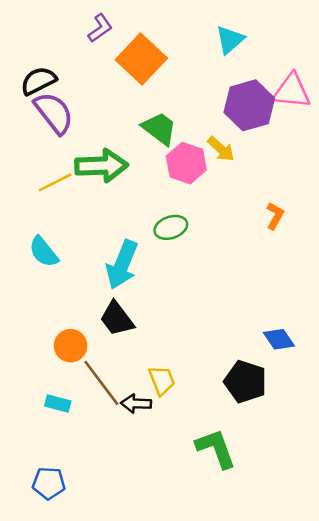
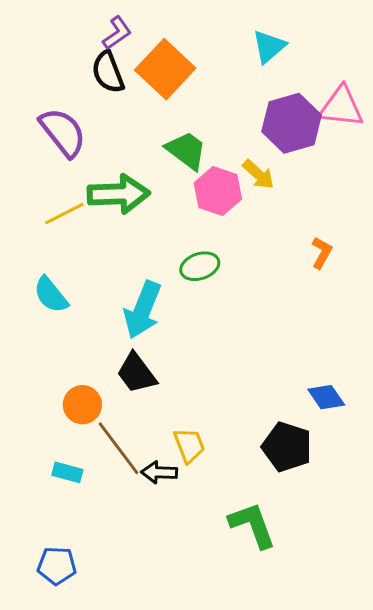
black semicircle: (38, 81) -> (108, 72), moved, turned -84

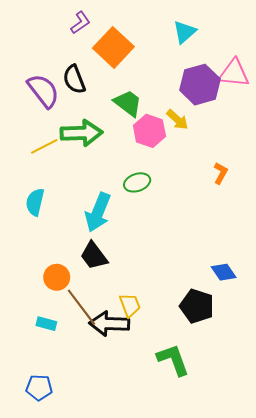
black semicircle: (108, 72) -> (74, 79), moved
cyan semicircle: (51, 295) -> (35, 202), turned 52
black arrow: (159, 472) -> (109, 324), size x1.6

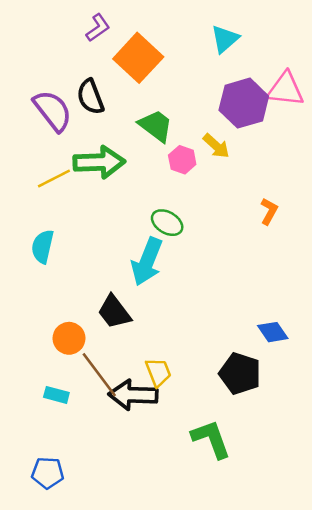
pink hexagon: (149, 131) -> (182, 160), size x0.7
green ellipse: (137, 182) -> (167, 223), turned 50
cyan arrow: (98, 212) -> (147, 262), moved

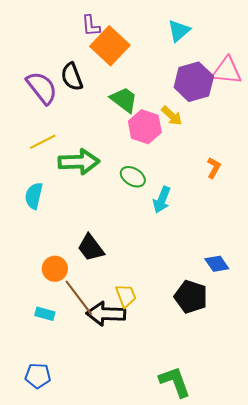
purple L-shape: (98, 28) -> (91, 26), moved, turned 120
pink hexagon: (182, 160) -> (145, 127), size x1.5
green arrow: (99, 162) -> (79, 162), moved
cyan arrow: (147, 262) -> (162, 200), moved, size x0.7
green L-shape: (211, 439) -> (175, 382), moved

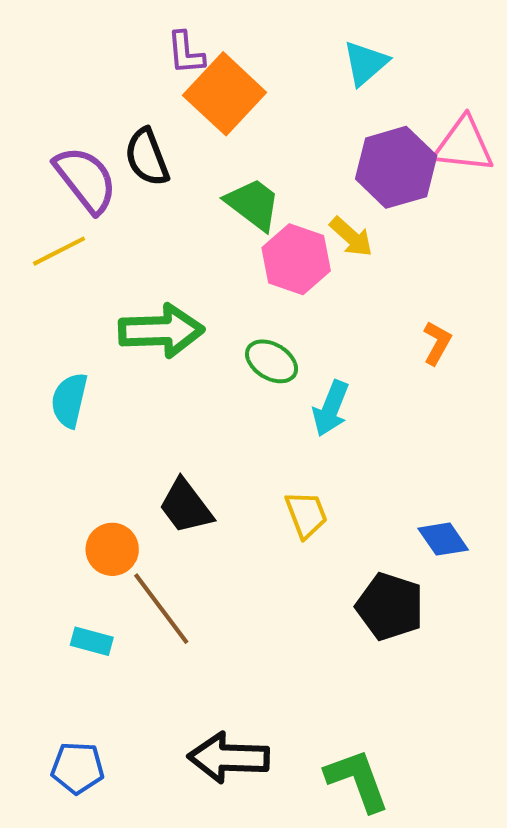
yellow line: (43, 142) -> (59, 251), moved
yellow trapezoid: (126, 296) -> (306, 515), moved
black arrow: (106, 314) -> (229, 758), moved

